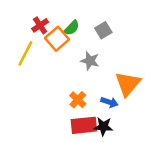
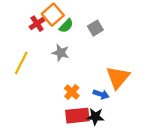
orange square: (57, 39) -> (53, 15), moved
yellow line: (25, 53) -> (21, 63), moved
gray star: (90, 61) -> (61, 53), moved

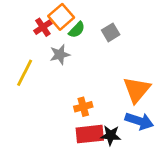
gray star: (61, 53) -> (60, 55), moved, turned -30
orange cross: (72, 92) -> (83, 107), turned 32
blue arrow: (101, 94) -> (139, 121), moved, size x1.5

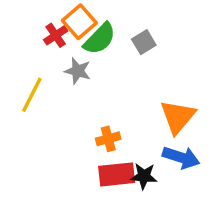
green semicircle: (77, 30) -> (100, 39), size x1.5
gray star: (60, 55) -> (78, 71), turned 30

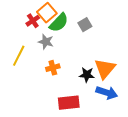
orange cross: (108, 139) -> (53, 68), moved
black star: (144, 176) -> (87, 75), moved

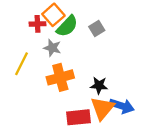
red cross: (33, 21) -> (37, 24), turned 32
orange cross: (53, 68) -> (60, 77), size x1.6
orange triangle: (105, 69) -> (102, 108), moved

